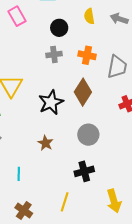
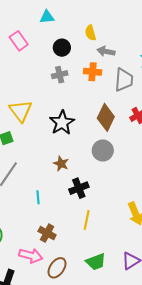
gray arrow: (119, 19) -> (106, 51), moved
brown diamond: (83, 92) -> (106, 117), moved
black cross: (84, 171) -> (79, 188), moved

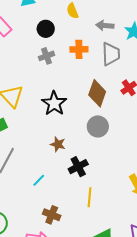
gray arrow: (106, 51) -> (105, 26), moved
cyan line: (38, 197) -> (39, 180), turned 56

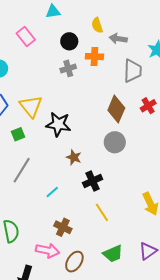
gray arrow: (105, 26) -> (118, 39), moved
orange cross: (79, 49) -> (94, 57), moved
black star: (54, 103) -> (58, 124), moved, turned -30
yellow line: (90, 197) -> (102, 212), turned -42

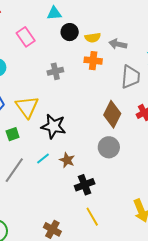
yellow semicircle: (97, 25) -> (93, 38), moved, turned -84
black circle: (69, 41) -> (70, 32), moved
gray cross: (68, 68) -> (55, 71), moved
cyan line: (52, 192) -> (43, 159), moved

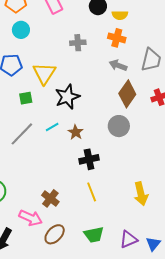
gray arrow: (118, 44) -> (118, 65), moved
black star: (53, 126) -> (67, 97), turned 30

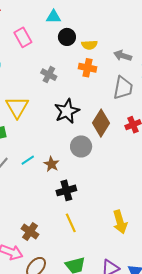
gray cross: (78, 43) -> (49, 75), turned 35
gray arrow: (118, 65) -> (123, 56), moved
black star: (67, 97) -> (67, 111), moved
gray circle: (119, 126) -> (81, 146), moved

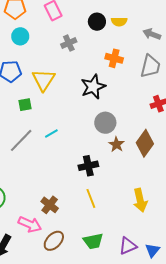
black circle: (67, 37) -> (97, 22), moved
orange cross: (88, 68) -> (114, 58), moved
gray cross: (49, 75) -> (69, 43), moved, turned 35
brown diamond: (101, 123) -> (145, 143), moved
brown star: (52, 164) -> (116, 144), moved

